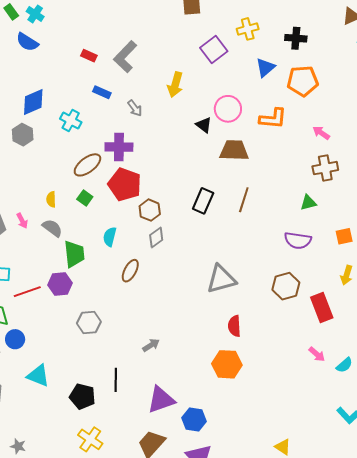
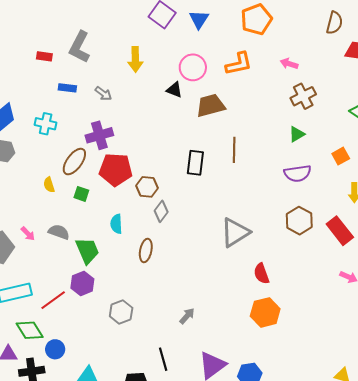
blue triangle: (265, 68) -> (199, 19), moved
yellow semicircle: (51, 199) -> (49, 185), moved

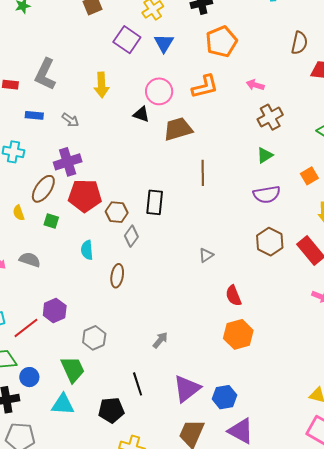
black rectangle: (195, 163) -> (155, 202), moved
gray triangle: (235, 232) -> (206, 255), size x0.5
green trapezoid: (87, 251) -> (73, 369), moved

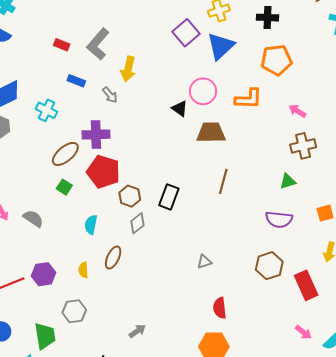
blue triangle: (164, 43) -> (221, 46), size x1.4
yellow arrow: (101, 85) -> (128, 69), moved
yellow semicircle: (19, 213) -> (83, 270), moved

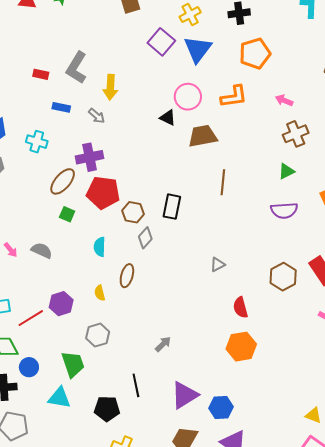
brown hexagon: (269, 266) -> (283, 277), moved

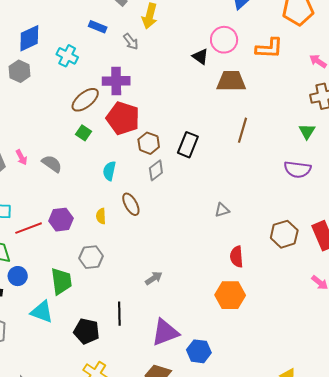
green triangle: (286, 171) -> (307, 131), turned -42
brown ellipse: (127, 276) -> (131, 204), turned -55

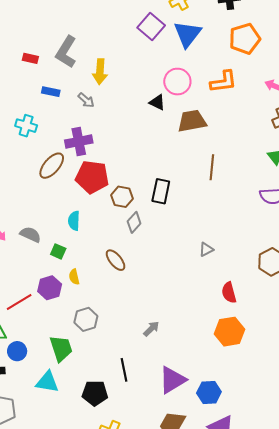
green square: (83, 133) -> (58, 251), moved
cyan semicircle: (109, 171) -> (74, 221), moved
yellow semicircle: (101, 216) -> (74, 277), moved

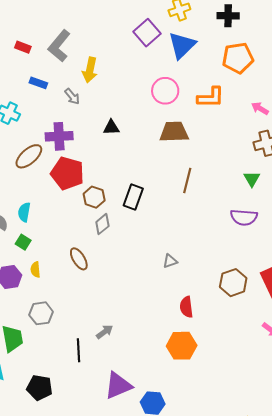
black triangle: (157, 102) -> (111, 127), moved, turned -36
cyan semicircle: (74, 221) -> (24, 212), moved
black line: (124, 370) -> (79, 350), moved

